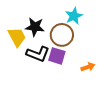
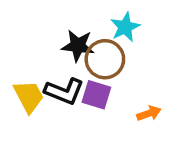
black star: (35, 27) -> (78, 46), moved
yellow trapezoid: (17, 37) -> (29, 96), moved

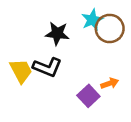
brown circle: (105, 59) -> (110, 28), moved
purple square: (96, 95) -> (88, 96), moved, turned 30

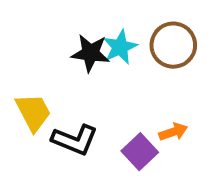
cyan star: (92, 20) -> (120, 47), moved
black L-shape: (47, 67) -> (75, 140), moved

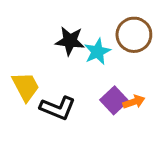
cyan star: (120, 47) -> (97, 52), moved
purple square: (140, 152) -> (114, 100), moved

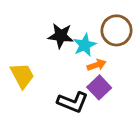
orange arrow: (134, 102) -> (97, 65), moved
black L-shape: (58, 108) -> (73, 102), moved

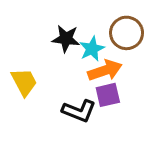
orange arrow: (97, 65) -> (105, 70), size x1.6
purple square: (99, 87) -> (108, 95), turned 30

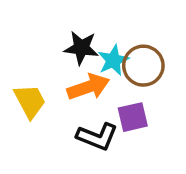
brown circle: (127, 33) -> (143, 66), moved
orange arrow: (105, 70) -> (88, 87), moved

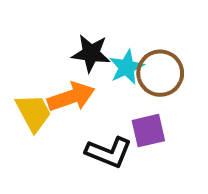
orange arrow: (88, 87) -> (71, 97), moved

